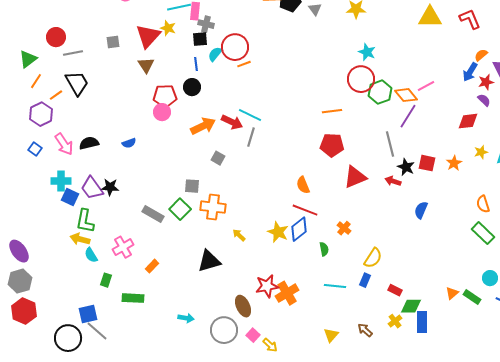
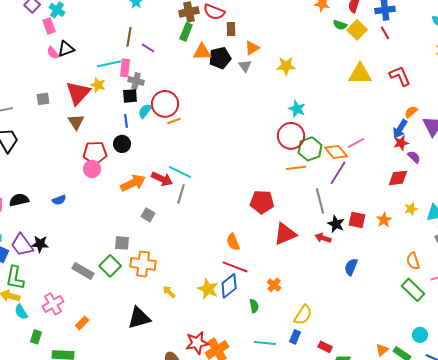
red star: (486, 82) -> (401, 143), moved
orange line: (332, 111) -> (296, 168), moved

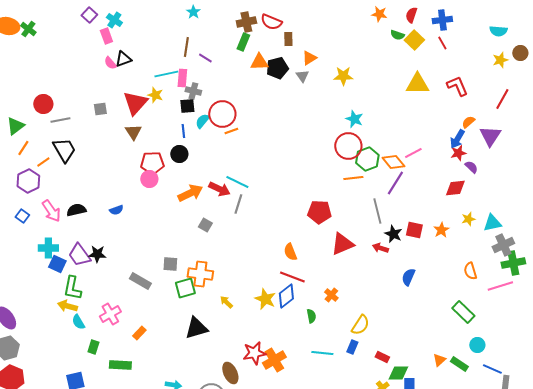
gray square: (122, 243) -> (170, 264), moved
green square: (110, 266) -> (185, 288), moved, turned 30
green rectangle: (413, 290) -> (463, 312), moved

